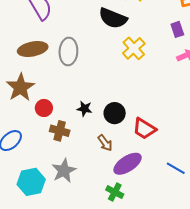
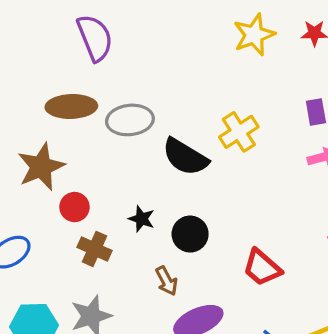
black semicircle: (113, 18) -> (185, 157), moved
gray ellipse: (68, 52) -> (130, 120), turned 72
red trapezoid: (144, 129) -> (262, 268), moved

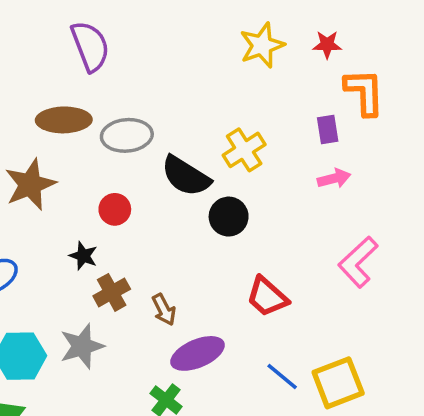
red circle: (74, 207) -> (115, 209), moved
black star: (142, 219) -> (83, 256), moved
black circle: (190, 234) -> (229, 217), moved
brown cross: (95, 249) -> (112, 292), moved, turned 36

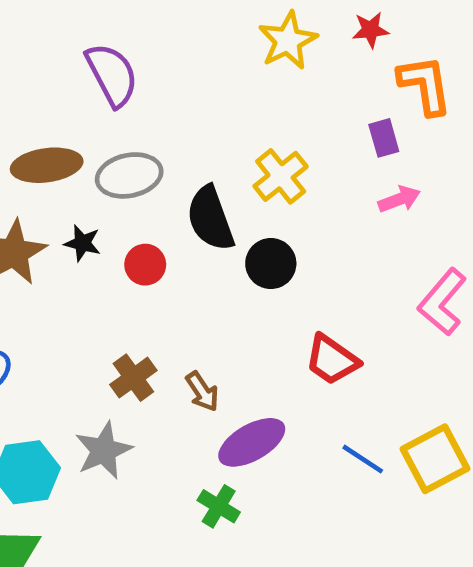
purple semicircle: (90, 46) -> (112, 75), moved
black semicircle: (186, 176) -> (210, 218), turned 45
red circle: (115, 209) -> (145, 265), moved
black star: (83, 256) -> (82, 243), moved

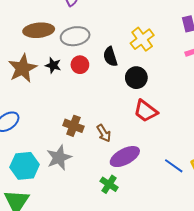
black semicircle: (210, 218) -> (110, 57), size x0.7
red circle: (145, 265) -> (80, 65), moved
red trapezoid: (332, 360) -> (146, 111), moved
brown cross: (133, 378) -> (73, 126), turned -36

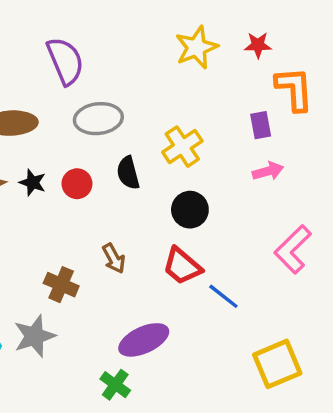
gray ellipse: (75, 36) -> (98, 119), moved
black circle: (136, 78) -> (190, 210), moved
brown arrow: (104, 133) -> (114, 258), moved
blue line: (174, 166) -> (223, 296), moved

